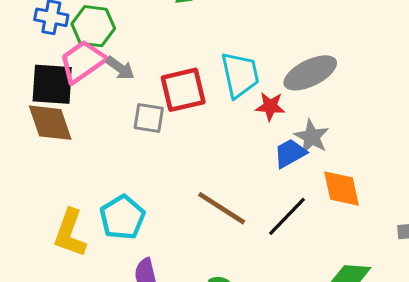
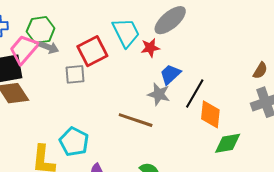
green hexagon: (93, 26) -> (41, 30), moved
gray star: (312, 137) -> (159, 94), moved
orange diamond: (341, 189) -> (210, 114), moved, turned 32
black line: (287, 216) -> (195, 94), moved

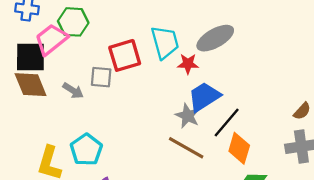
gray arrow: (49, 47) -> (73, 91), moved
blue trapezoid: (170, 74) -> (204, 97), size x1.4
brown line: (136, 120) -> (186, 148), moved

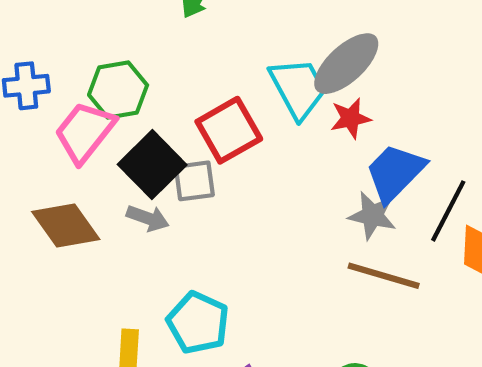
gray ellipse: (215, 38) -> (346, 64), moved
black square: (30, 57) -> (152, 165), moved, turned -32

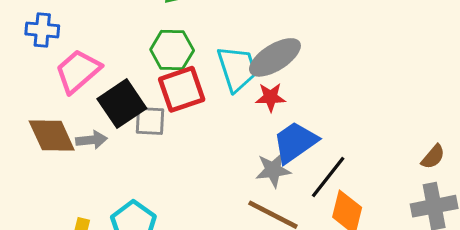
green hexagon: (118, 90) -> (172, 50), moved
gray star: (372, 215) -> (273, 170), turned -30
gray arrow: (148, 218) -> (92, 140), moved, turned -36

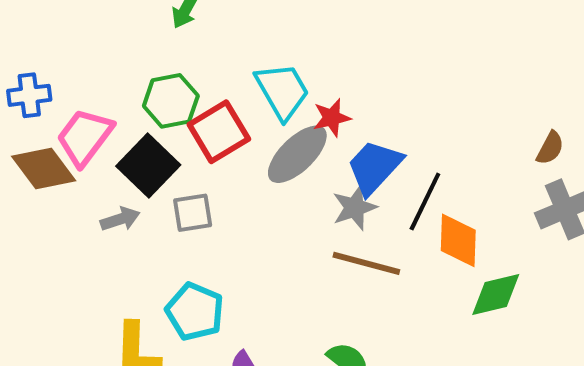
green hexagon: (172, 50) -> (171, 101), moved
gray ellipse: (275, 57) -> (297, 154), moved
gray square: (150, 121) -> (193, 213), moved
brown diamond: (52, 136) -> (44, 169), moved

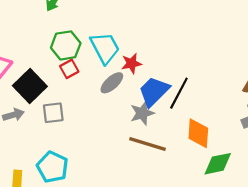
green hexagon: (171, 101) -> (66, 45), moved
red square: (219, 132) -> (69, 69), size x0.6
gray ellipse: (297, 154) -> (112, 83), size x0.7
black line: (425, 202) -> (179, 93), moved

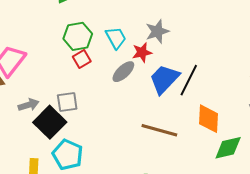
cyan trapezoid: (105, 48) -> (116, 38), size x0.7
black square: (30, 86) -> (50, 122), moved
gray star: (142, 113) -> (157, 31), moved

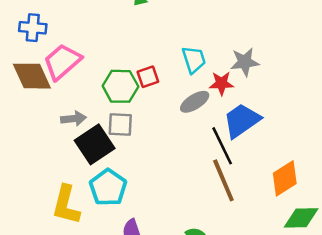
green hexagon: (78, 36) -> (120, 86), moved
black line: (189, 80) -> (222, 146), moved, turned -64
orange diamond: (208, 119) -> (285, 178), turned 44
brown line: (159, 130) -> (223, 180), turned 40

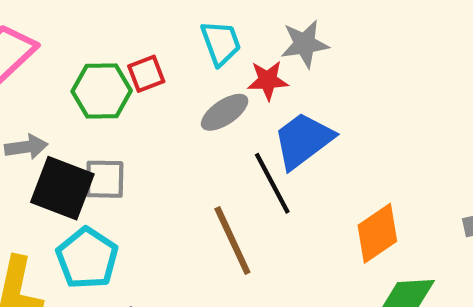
gray square: (120, 125) -> (105, 179), moved
black square: (95, 144) -> (62, 188), turned -33
brown line: (223, 180) -> (232, 240), moved

